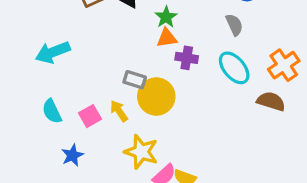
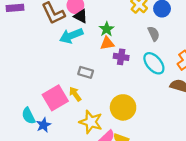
cyan arrow: (53, 52) -> (71, 36), moved
yellow circle: (156, 97) -> (123, 107), moved
cyan semicircle: (52, 111) -> (28, 116), moved
pink square: (90, 116) -> (55, 98), size x1.6

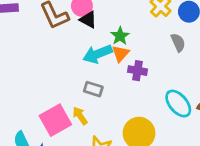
cyan arrow: (71, 36) -> (98, 54), moved
orange triangle: (107, 43) -> (121, 54), turned -40
cyan ellipse: (154, 63) -> (178, 104), moved

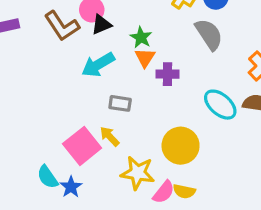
black triangle: (88, 20) -> (101, 25), turned -42
gray semicircle: (178, 42) -> (209, 34), size x1.5
cyan arrow: (98, 54) -> (98, 65), moved

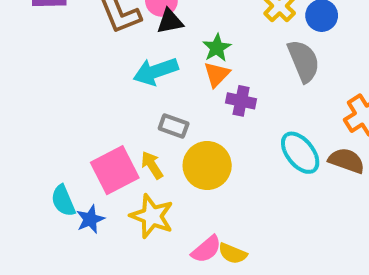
yellow circle: (181, 146) -> (207, 166), moved
yellow star: (138, 173) -> (152, 216), moved

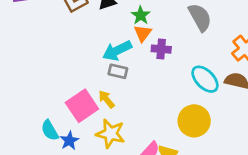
cyan arrow: (156, 71) -> (117, 51), moved
yellow circle: (207, 166) -> (194, 121), moved

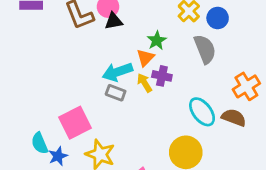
green star: (141, 15) -> (157, 40), moved
yellow arrow: (106, 99) -> (144, 83), moved

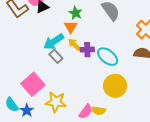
purple cross: (162, 76) -> (87, 50), moved
gray rectangle: (116, 93) -> (56, 56), turned 40
cyan ellipse: (202, 112) -> (108, 57), moved

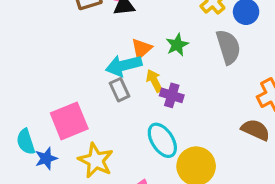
green star: (76, 13) -> (177, 45), moved
orange triangle: (71, 27) -> (142, 49), moved
cyan ellipse: (108, 57) -> (162, 140), moved

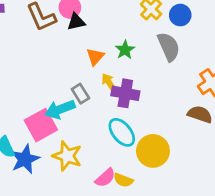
cyan arrow: (124, 65) -> (60, 109), moved
purple cross: (172, 95) -> (125, 93), size x1.4
blue star: (46, 158) -> (25, 159), size x1.5

